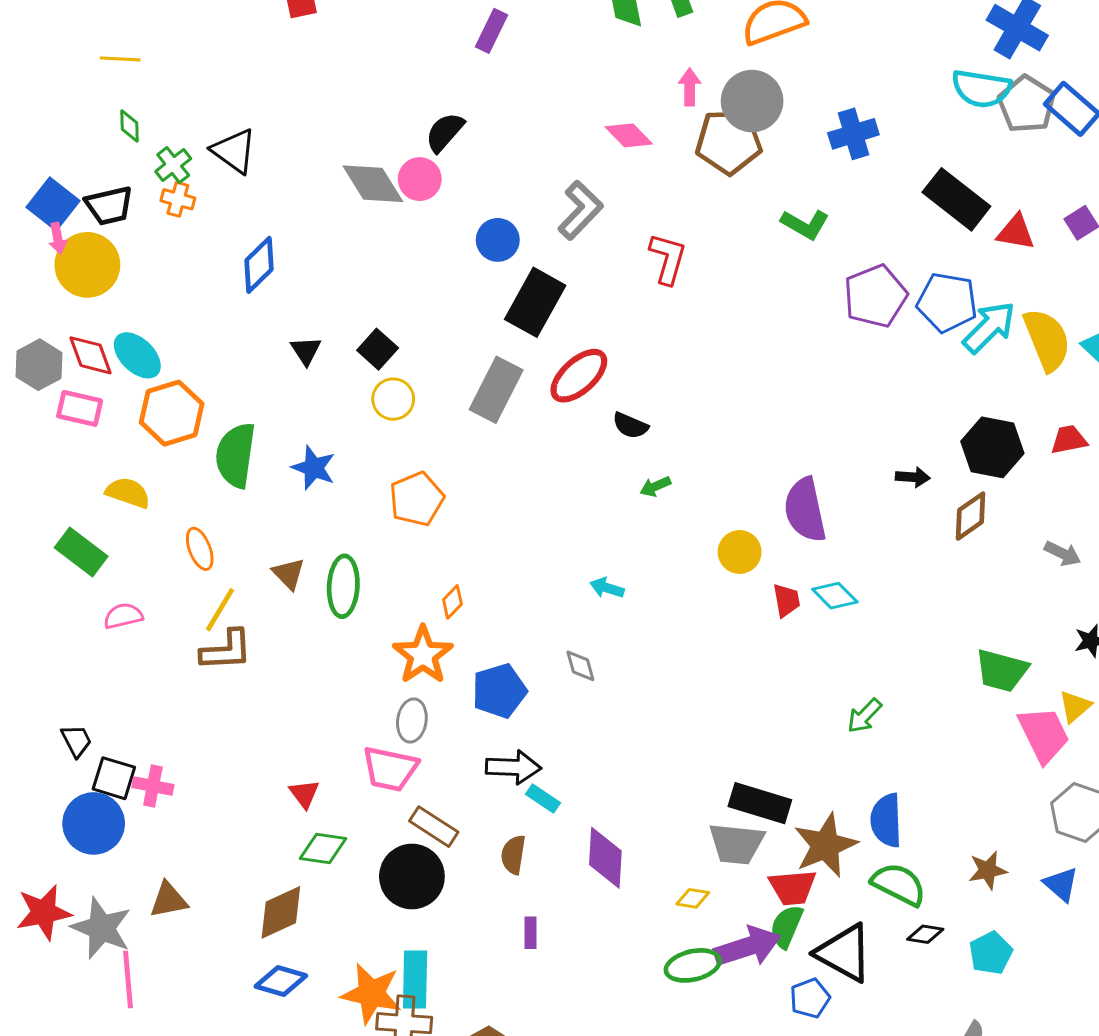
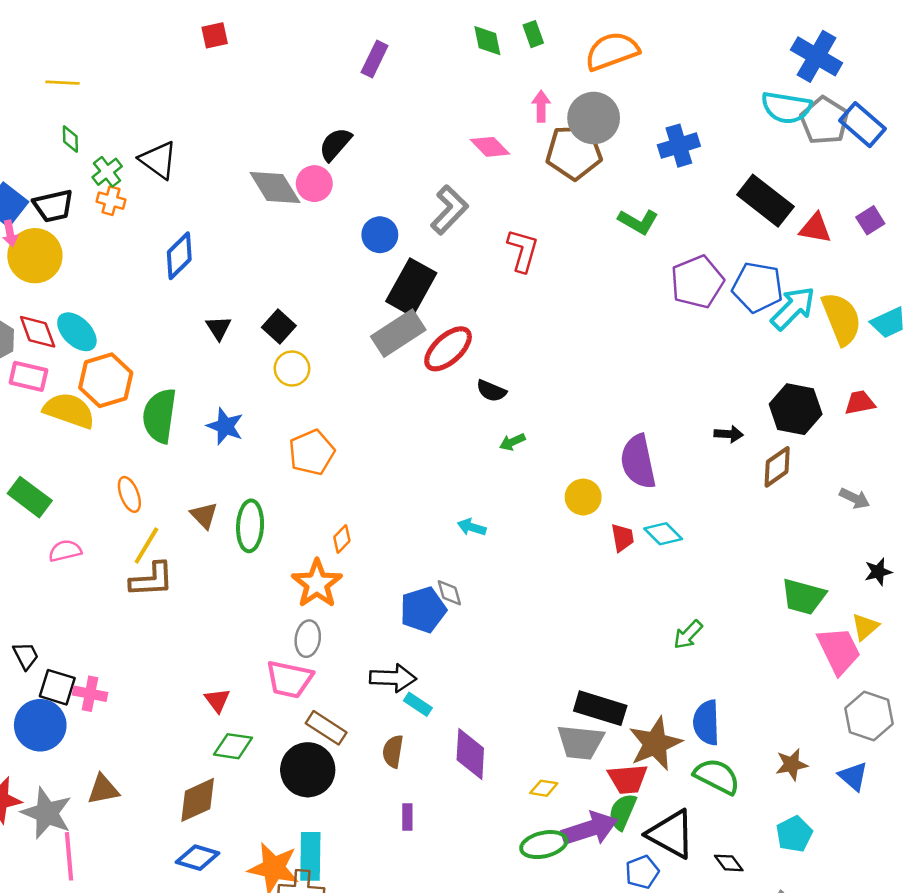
gray rectangle: (496, 390) -> (398, 333), moved, turned 30
yellow semicircle: (128, 493) -> (69, 410), moved, size x1.4
blue pentagon: (499, 691) -> (423, 610), moved
black diamond: (925, 934) -> (729, 863), moved, turned 44

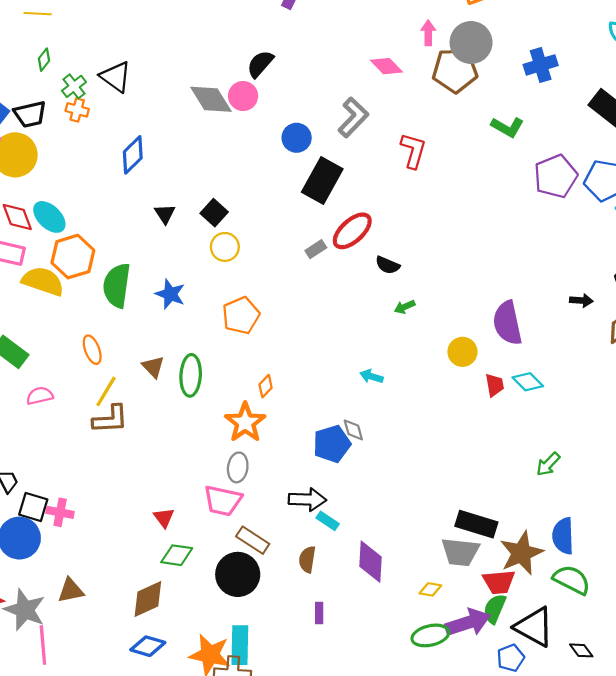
green diamond: (70, 139) -> (44, 60), turned 40
gray rectangle: (398, 333) -> (316, 249), moved, size x0.5

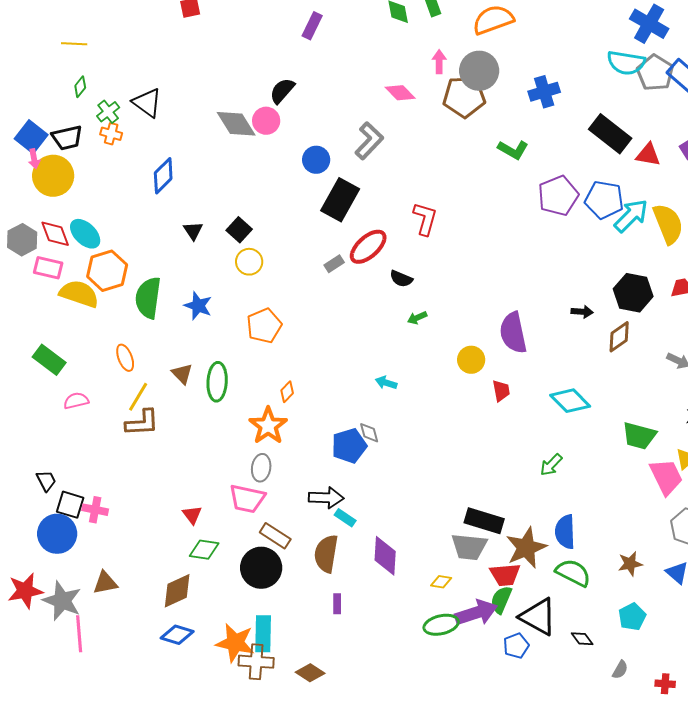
red L-shape: (413, 151) -> (425, 219), moved
cyan diamond: (528, 382) -> (570, 401), moved, size x1.4
brown semicircle: (307, 559) -> (326, 554), size x1.5

